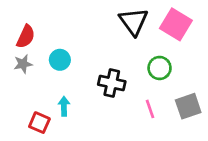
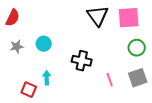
pink square: (176, 24) -> (129, 18), turned -35
red semicircle: (26, 37) -> (13, 18), moved
green circle: (160, 68) -> (137, 48), moved

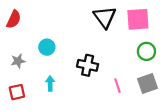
gray star: (17, 47) -> (18, 61), moved
red square: (29, 90) -> (17, 92), moved, turned -35

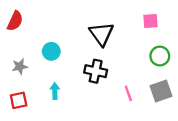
black triangle: (105, 17) -> (101, 34), moved
pink square: (138, 19) -> (150, 21), size x0.6

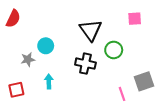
green circle: (160, 56) -> (114, 50), moved
gray star: (20, 67) -> (28, 59), moved
pink line: (128, 93) -> (122, 94), moved

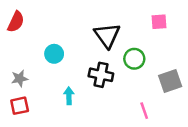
gray star: (28, 59) -> (20, 79), moved
cyan arrow: (49, 81) -> (69, 96), moved
gray square: (144, 81) -> (170, 81), moved

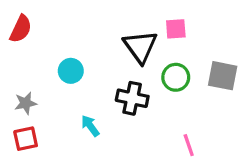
pink square: (159, 22) -> (176, 29), moved
gray square: (170, 81) -> (223, 76), moved, turned 30
cyan arrow: (69, 96) -> (90, 126), turned -35

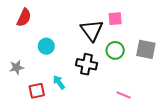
red semicircle: (21, 29) -> (24, 18), moved
red square: (26, 139) -> (37, 91), moved
pink line: (189, 145) -> (124, 95), turned -48

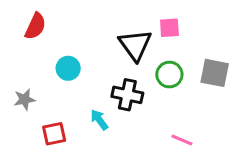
cyan arrow: (59, 82) -> (99, 120), moved

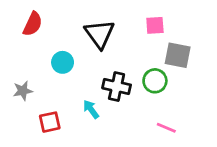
black triangle: (135, 45) -> (100, 34), moved
gray square: (215, 73) -> (178, 55), moved
green circle: (169, 75) -> (155, 81), moved

